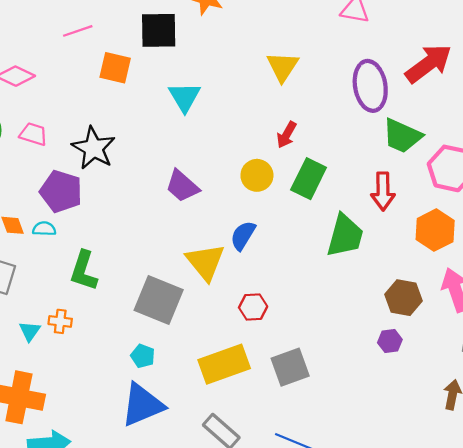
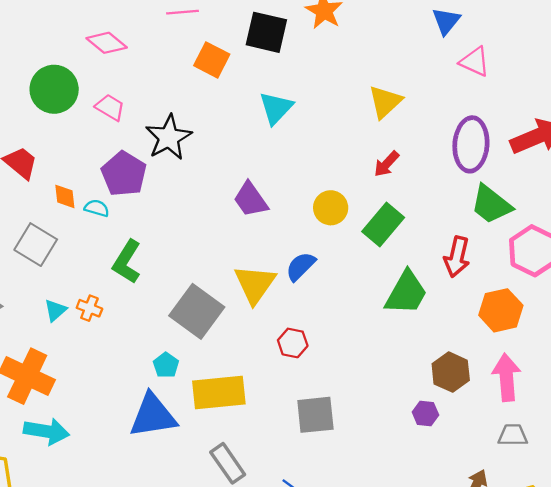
red arrow: (287, 135) -> (386, 164), moved
yellow rectangle: (224, 364) -> (219, 392), moved

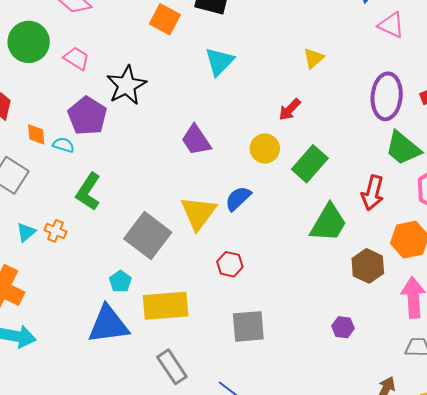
yellow triangle: (385, 102) -> (314, 58), size x0.7
red arrow: (386, 164) -> (290, 109), moved
brown hexagon: (451, 372) -> (368, 266), moved

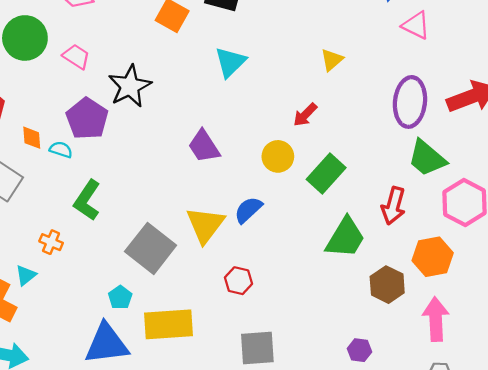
cyan triangle: (26, 232) -> (26, 275), moved

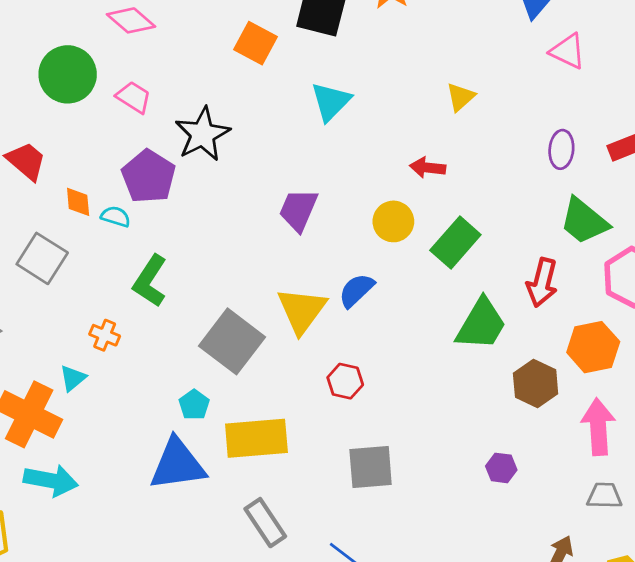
purple ellipse: (410, 102) -> (561, 149), size x0.6
red arrow: (305, 115) -> (428, 168), turned 52
purple trapezoid: (204, 146) -> (298, 210), turned 57

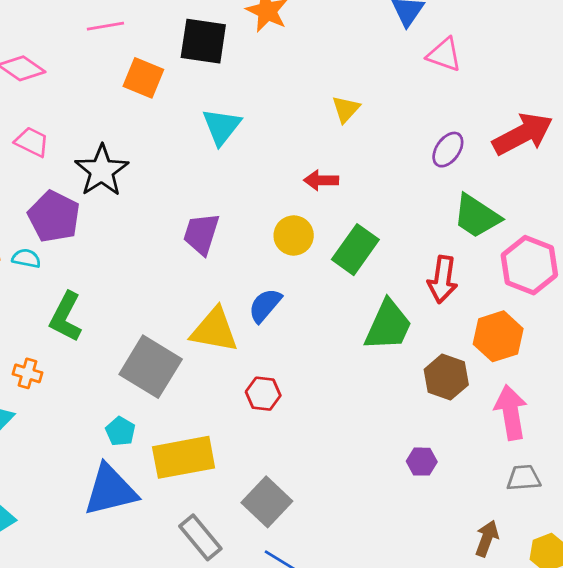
purple ellipse: (561, 149) -> (448, 150), turned 36
yellow triangle: (302, 310) -> (214, 330), turned -50
gray square: (371, 467) -> (267, 502), moved, turned -36

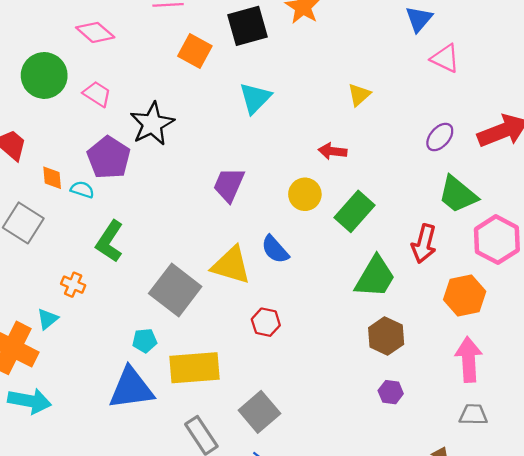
black square: (203, 41) -> (247, 26), turned -30
blue semicircle: (265, 305) -> (275, 249), turned -88
brown hexagon: (446, 377) -> (386, 336), moved
cyan pentagon: (120, 431) -> (145, 341), turned 30

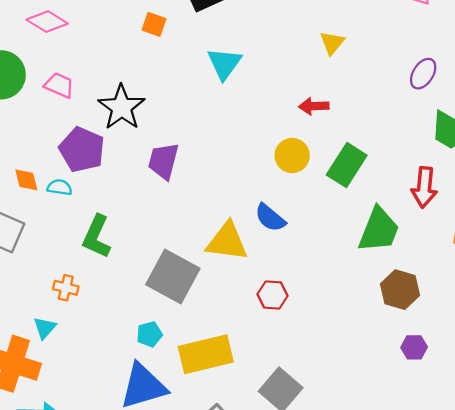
orange square: (195, 51) -> (154, 24), size x0.7
purple trapezoid: (229, 185) -> (164, 161), moved

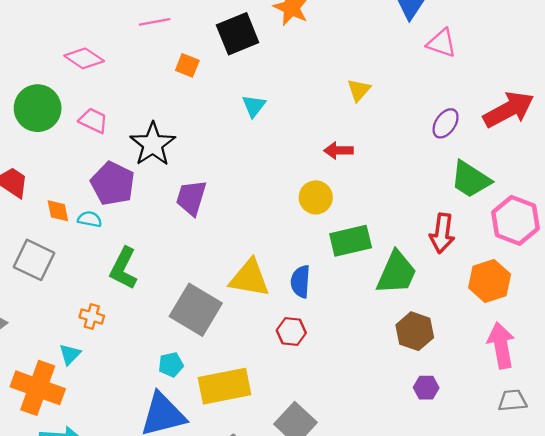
cyan triangle: (224, 63) -> (254, 106), size x0.7
green rectangle: (347, 165) -> (351, 241), moved, turned 42
blue semicircle: (270, 218) -> (300, 282), moved, turned 52

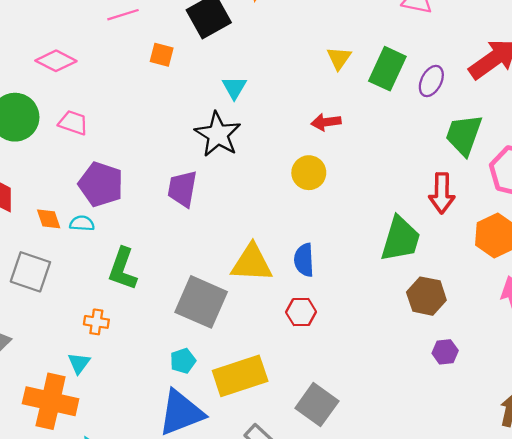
black star: (153, 144) -> (218, 134), moved
green trapezoid: (470, 179) -> (464, 135), turned 84
green rectangle: (351, 241) -> (387, 69), moved, turned -45

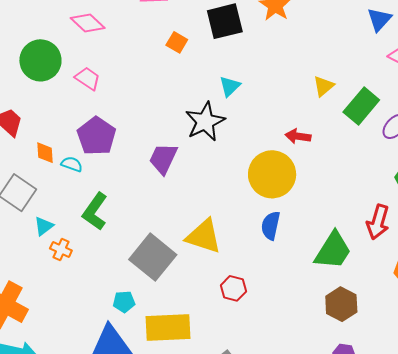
yellow circle: (309, 173) -> (272, 174), size x1.6
blue semicircle: (304, 260) -> (271, 226), moved
cyan triangle: (79, 363) -> (44, 226), moved

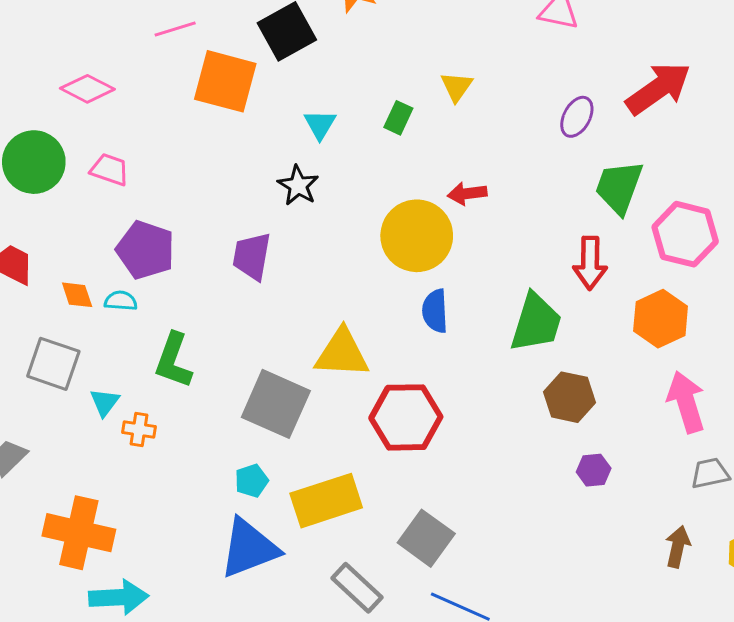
orange square: (177, 42) -> (225, 81), size x2.0
green rectangle: (361, 106) -> (398, 118), moved, size x0.6
black star: (205, 122) -> (298, 185), size x0.7
red arrow: (298, 136) -> (467, 193), moved
red hexagon: (233, 288) -> (406, 417), size x1.8

